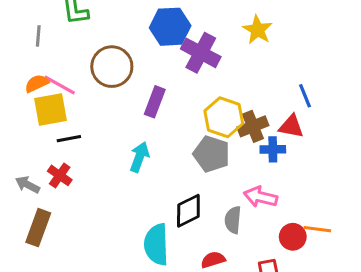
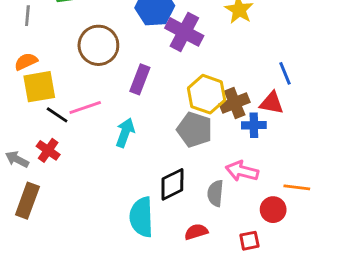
pink line: (60, 85) -> (85, 107), moved, turned -48
black line: (69, 139) -> (57, 115), turned 45
orange line: (317, 229) -> (297, 187), moved

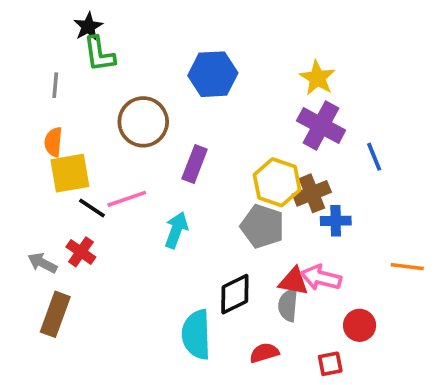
purple cross: (184, 32) -> (321, 126), moved
orange semicircle: (26, 62) -> (53, 142), turned -60
red triangle: (272, 103) -> (294, 281), moved
orange line: (297, 187) -> (407, 267), moved

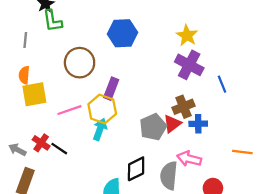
yellow hexagon: (277, 182) -> (102, 109), moved
black line: (92, 208) -> (59, 149), moved
gray pentagon: (262, 226) -> (153, 127), turned 30
red triangle: (294, 281) -> (172, 124), moved, turned -48
gray semicircle: (288, 305) -> (169, 176), size x1.4

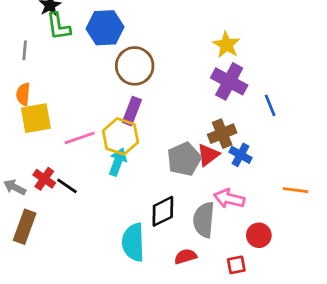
blue hexagon: (123, 33) -> (105, 28), moved
brown circle: (80, 63) -> (135, 66), moved
blue cross: (198, 124) -> (241, 155), turned 30

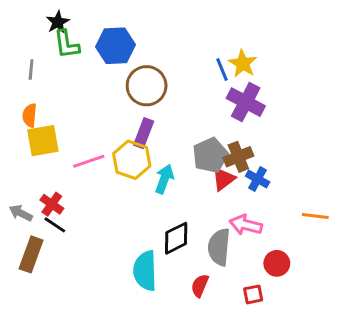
blue line: (270, 105) -> (222, 69), moved
gray pentagon: (184, 159) -> (210, 155), moved
cyan arrow: (118, 162) -> (164, 179), moved
black line: (67, 186) -> (55, 225), moved
red semicircle: (185, 256) -> (200, 286), turned -50

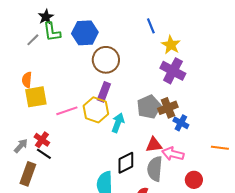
gray line: (31, 69) -> (33, 40), moved, turned 40
blue line: (222, 69) -> (151, 26), moved
red triangle: (224, 179) -> (154, 145), moved, turned 30
gray arrow: (21, 213) -> (21, 146), turned 105

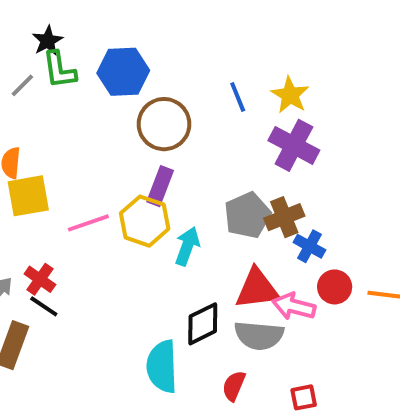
blue line: (151, 26) -> (238, 97), moved
red triangle: (154, 145) -> (257, 289), size x1.4
gray semicircle: (155, 169) -> (259, 335), turned -90
red circle: (194, 180) -> (335, 287), moved

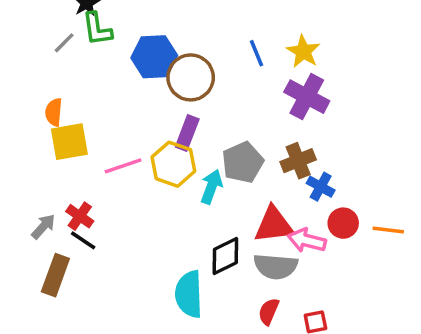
blue hexagon: (123, 72) -> (154, 57), moved
gray pentagon: (247, 215) -> (243, 162), moved
red semicircle: (234, 386) -> (269, 311), moved

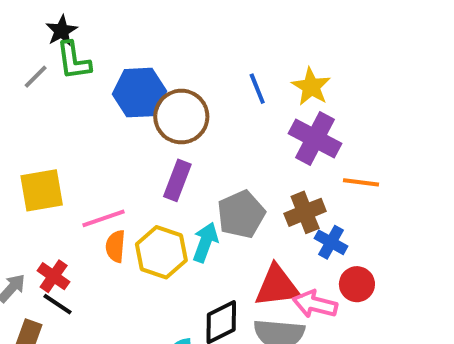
orange semicircle: (54, 112) -> (115, 246), moved
yellow hexagon: (173, 164) -> (161, 252), moved
orange line: (388, 230) -> (361, 182), moved

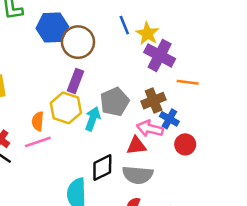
yellow star: (311, 87) -> (147, 34), moved
pink line: (103, 218) -> (38, 142), moved
yellow hexagon: (161, 252) -> (66, 108), moved
red triangle: (277, 286) -> (136, 146), size x0.7
pink arrow: (315, 304) -> (150, 129), moved

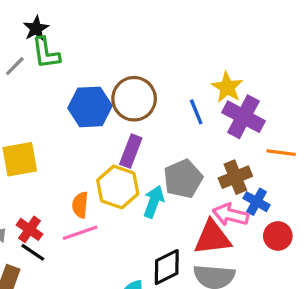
blue line: (124, 25) -> (196, 112), moved
blue hexagon: (52, 27) -> (90, 107), moved
red triangle: (136, 146) -> (212, 238), size x1.4

